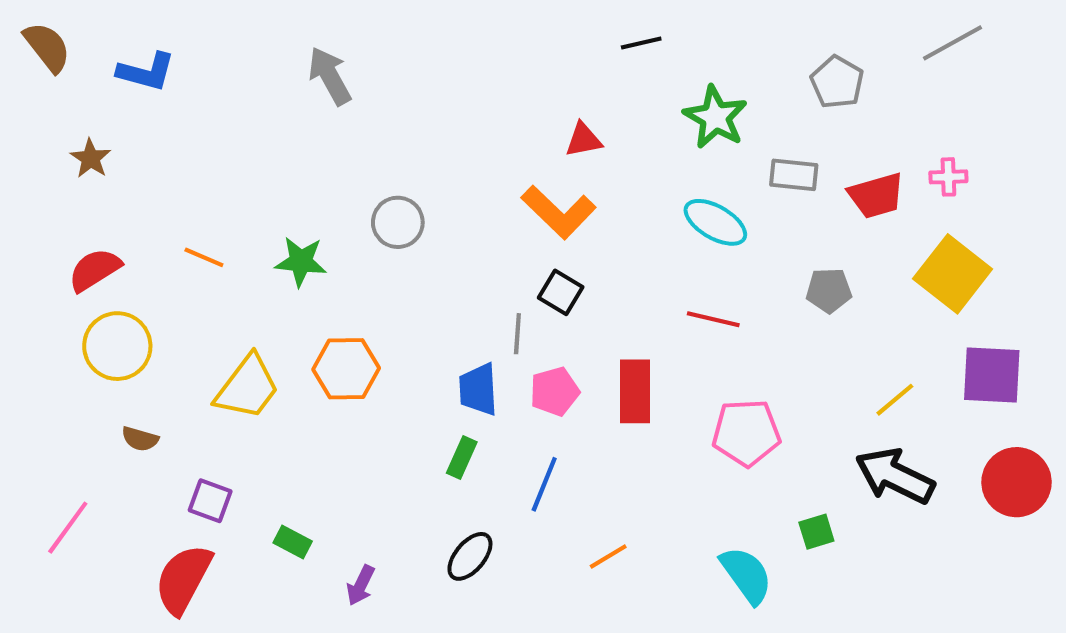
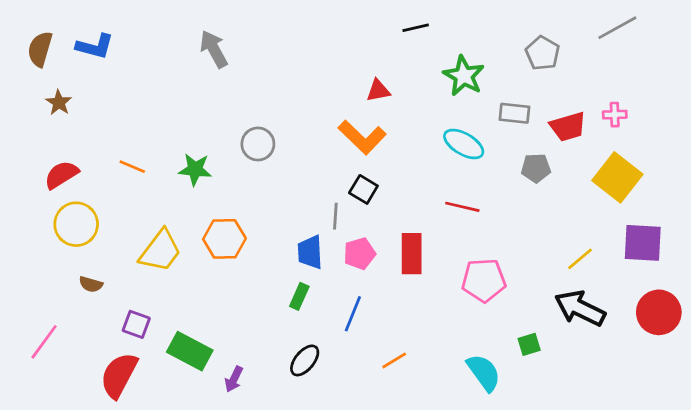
brown semicircle: (47, 47) -> (40, 49), moved, turned -126
gray pentagon: (829, 290) -> (536, 168), moved
green rectangle: (293, 542) -> (190, 351), size x1.8

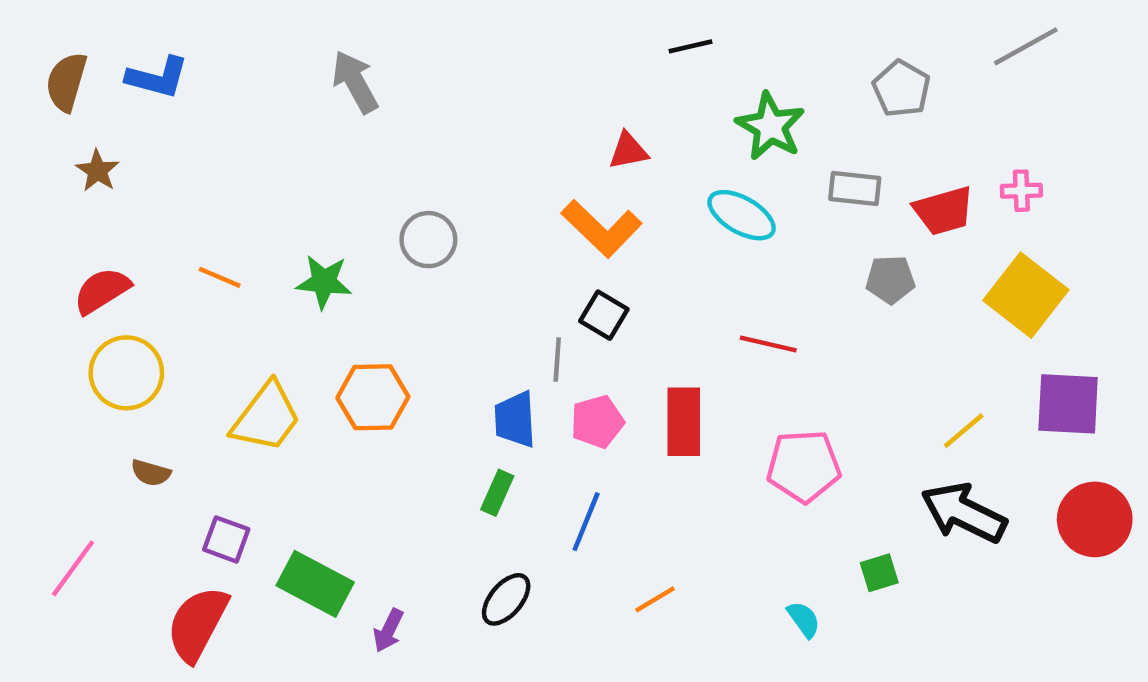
cyan ellipse: (464, 144) -> (742, 215), moved
cyan semicircle: (484, 373) -> (804, 619), size x0.6

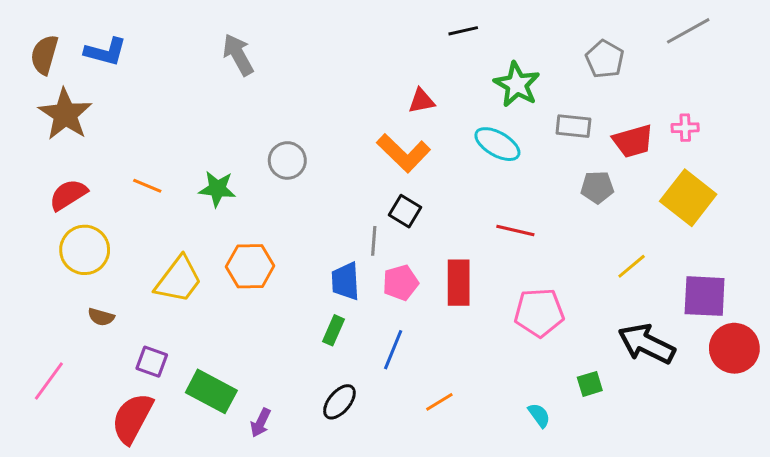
brown star: (97, 171) -> (65, 114), size x1.8
purple square: (1068, 404) -> (705, 296), moved
yellow line: (964, 431) -> (632, 266), moved

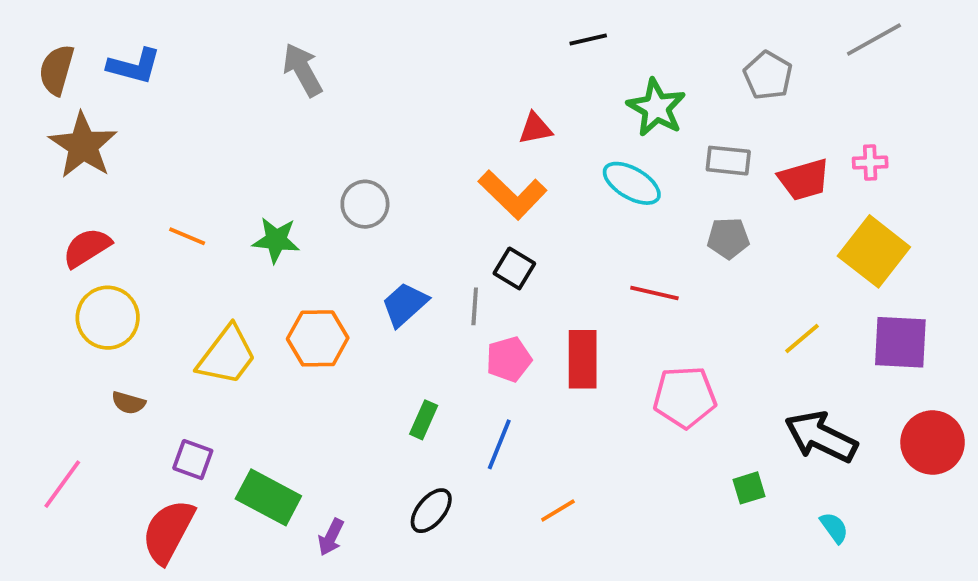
gray pentagon: (597, 187) -> (728, 238), moved
blue trapezoid: (345, 281) -> (405, 304), moved, turned 51
purple square: (705, 296) -> (900, 342), moved
cyan semicircle: (539, 415) -> (834, 528), moved

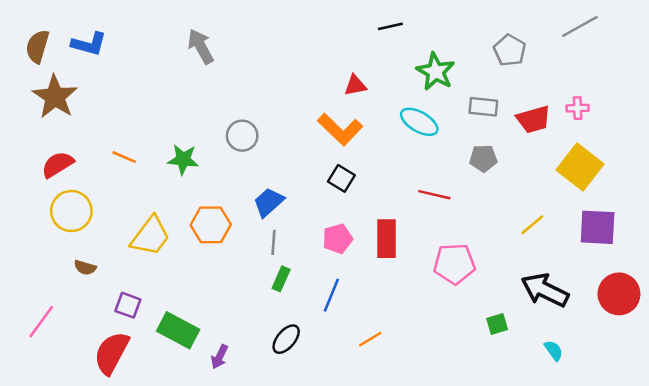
gray line: (475, 306) -> (274, 242), moved

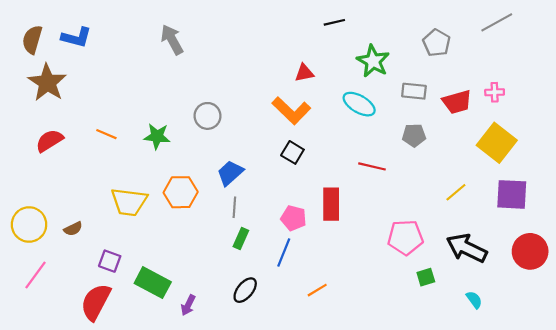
yellow circle: (71, 211) -> (29, 225), moved
yellow trapezoid: (150, 236) -> (129, 202), turned 60
pink pentagon: (338, 239) -> (294, 218), moved, turned 30
pink pentagon: (454, 264) -> (405, 237), moved
brown semicircle: (85, 268) -> (73, 229), turned -42

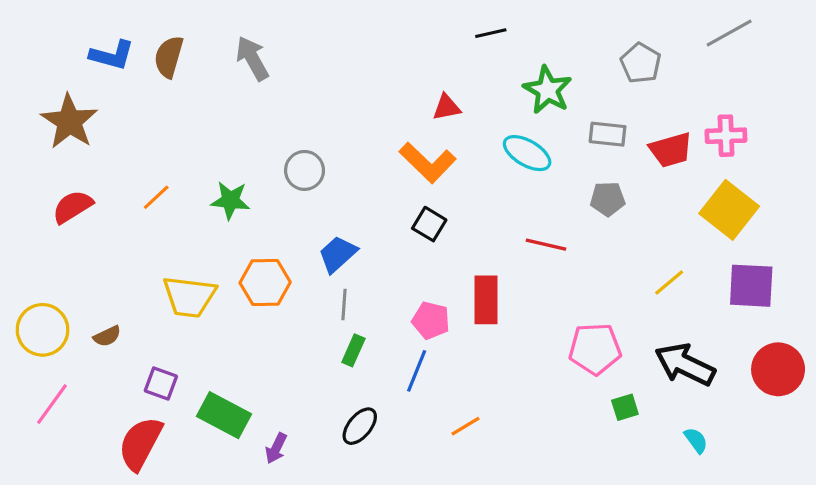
brown semicircle: (32, 40) -> (169, 57), moved
pink cross: (495, 92) -> (726, 136), size x1.4
orange line: (106, 134) -> (156, 197), turned -66

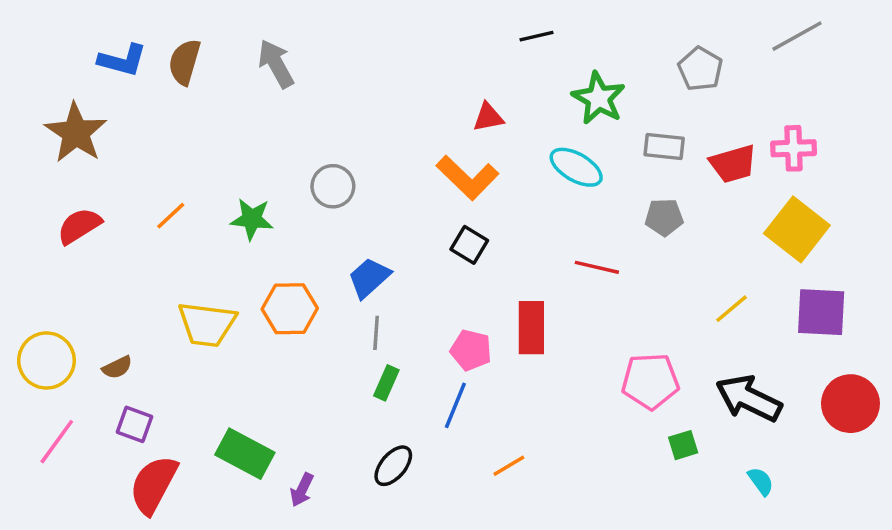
purple square: (161, 384) -> (134, 424), moved

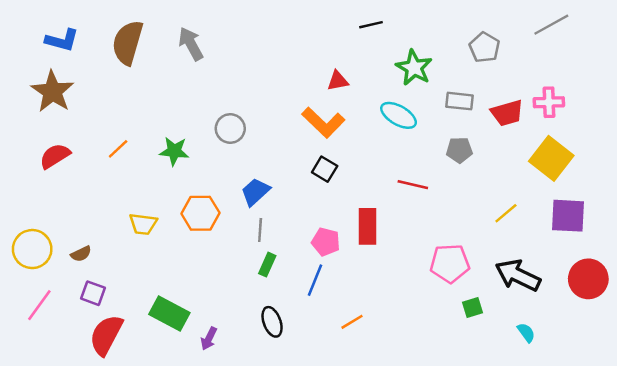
blue L-shape: (122, 60) -> (62, 40), moved
brown semicircle: (185, 62) -> (128, 43), size x1.4
yellow trapezoid: (207, 324) -> (143, 224), size x0.7
black ellipse: (393, 466) -> (272, 322), turned -60

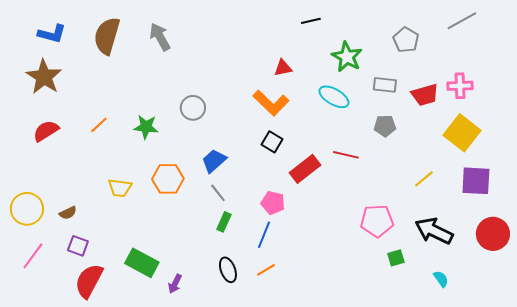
red rectangle: (368, 226) -> (305, 169), moved, turned 52
gray line: (260, 230) -> (218, 193), turned -42
orange line: (352, 322) -> (266, 270), moved

